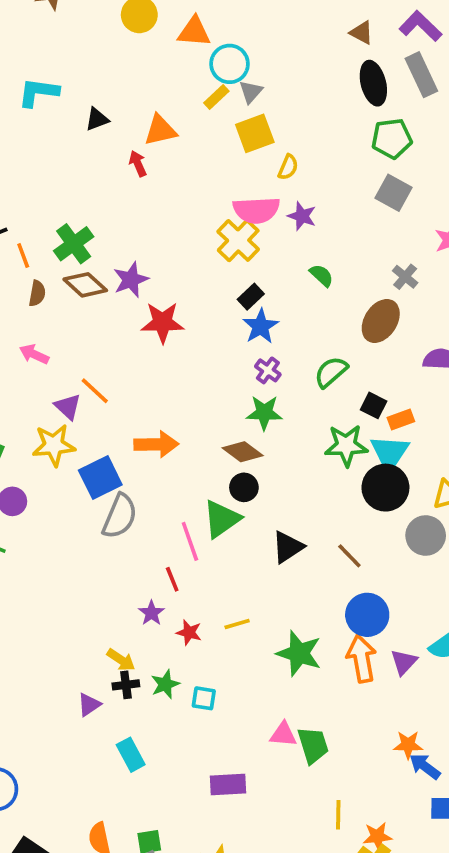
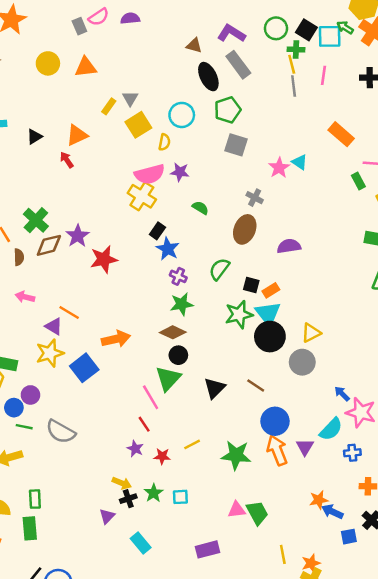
cyan circle: (230, 64) -> (182, 115), moved
brown diamond: (85, 285) -> (49, 245), turned -44
gray semicircle: (120, 516) -> (61, 432), moved, turned 108

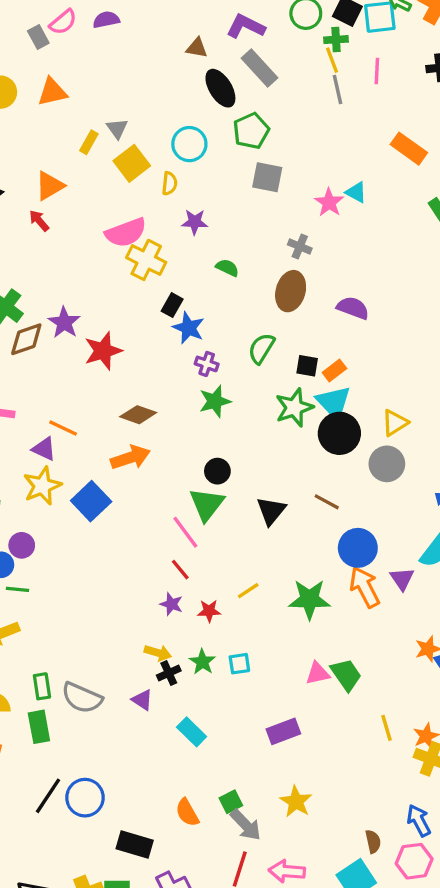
pink semicircle: (150, 174) -> (126, 233), moved
purple semicircle: (289, 246) -> (353, 308), turned 35
brown diamond: (173, 332) -> (138, 415), moved
gray semicircle: (61, 432) -> (82, 698), moved
purple triangle: (107, 516) -> (142, 700), turned -35

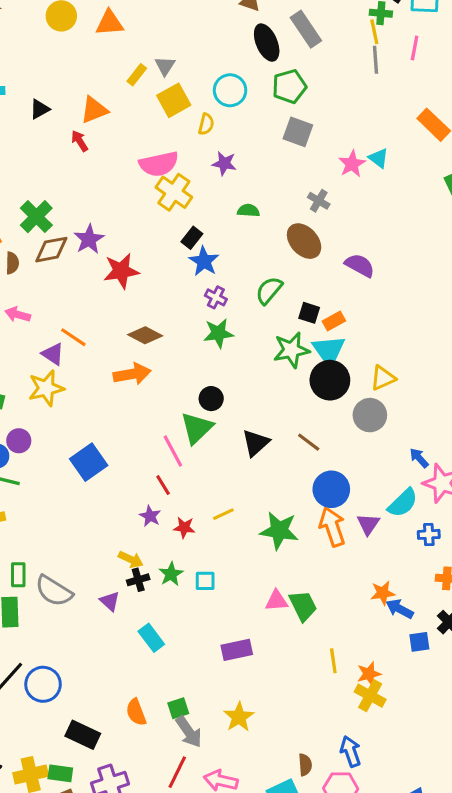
green semicircle: (227, 268) -> (248, 211), turned -30
brown ellipse: (291, 291) -> (304, 241), turned -66
blue square: (91, 501) -> (89, 462), moved

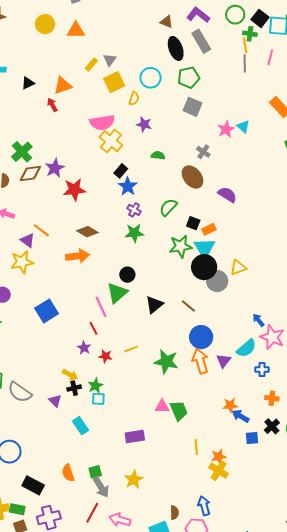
gray circle: (370, 415) -> (217, 281), moved
cyan square: (205, 581) -> (98, 399), moved

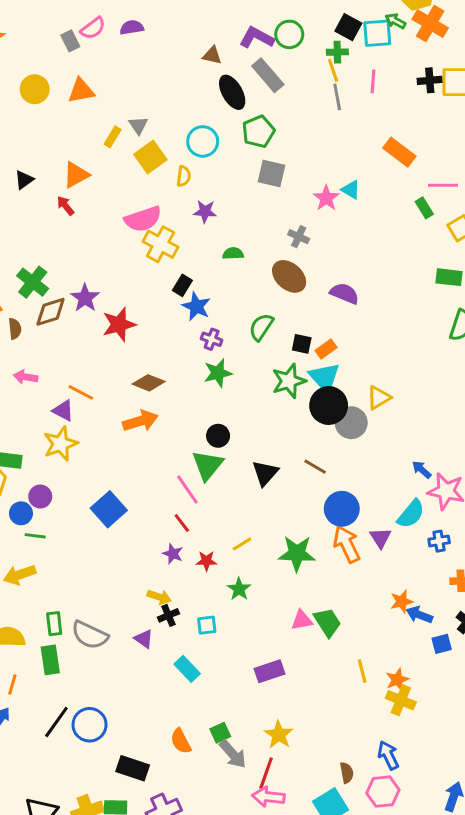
green circle: (235, 15) -> (289, 34), moved
green star: (95, 386) -> (239, 589), moved
red line: (92, 513) -> (266, 773), moved

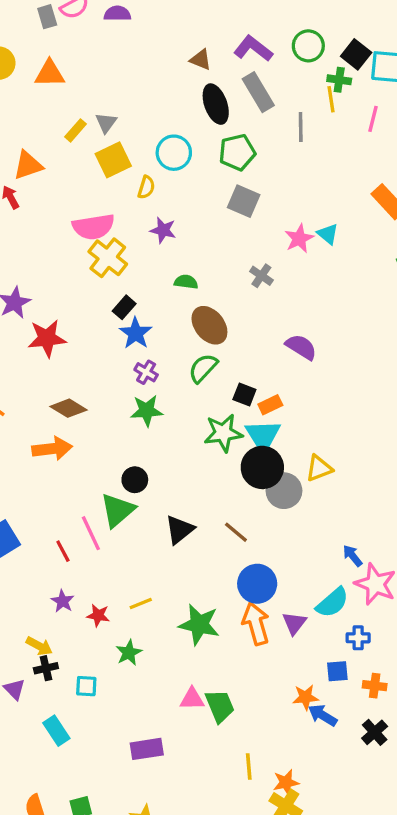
green circle: (289, 34) -> (308, 46), moved
gray line: (337, 97) -> (301, 127), moved
brown ellipse: (289, 276) -> (209, 325), moved
red line: (182, 523) -> (63, 551), moved
blue square: (442, 644) -> (337, 671), moved

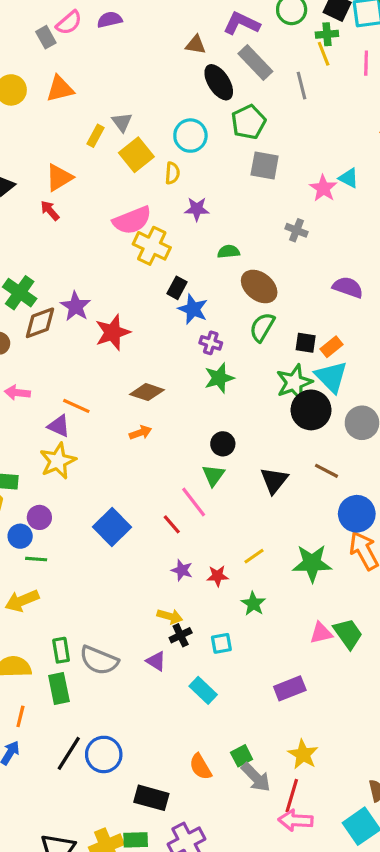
orange arrow: (52, 449) -> (140, 433), size x0.6
black circle: (262, 467) -> (311, 410), moved
green triangle: (118, 510) -> (213, 475), size x0.7

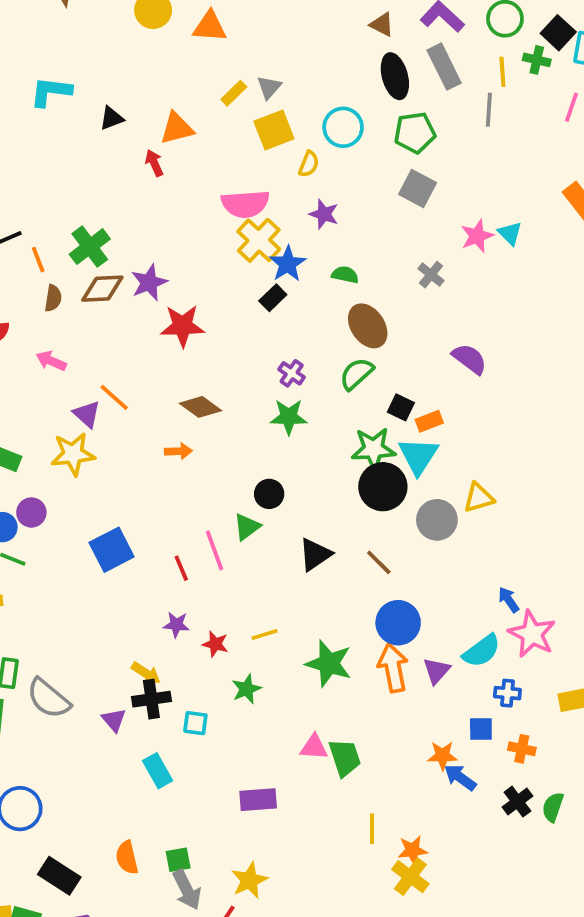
yellow line: (324, 54) -> (502, 72), moved
blue star: (193, 309) -> (288, 264), moved
purple star: (182, 570) -> (176, 625), turned -30
black cross: (181, 635) -> (151, 699), size x1.4

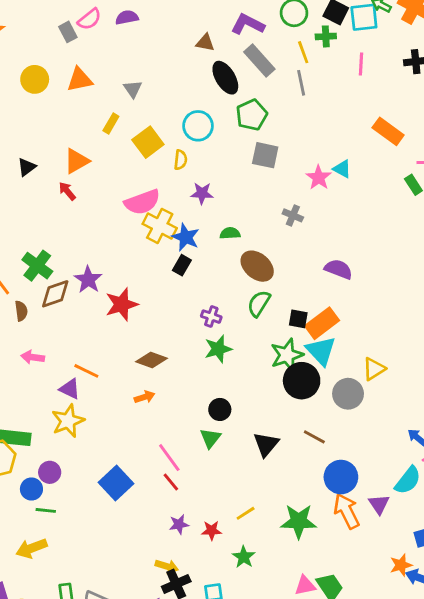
gray triangle: (269, 87) -> (133, 89), moved
orange rectangle: (429, 421) -> (322, 323), size x1.6
pink line: (215, 550) -> (169, 458), moved

